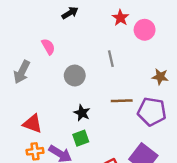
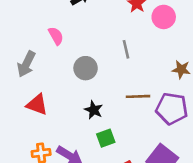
red triangle: (33, 124) -> (37, 105), moved
green square: (81, 138) -> (106, 138), moved

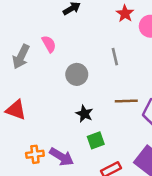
gray arrow: (26, 64) -> (21, 57), moved
red triangle: (37, 105) -> (16, 110), moved

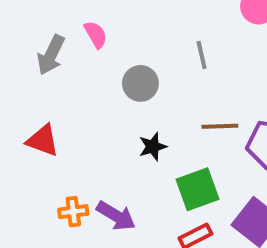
black star: (84, 114) -> (153, 147), turned 30
green square: (96, 140) -> (197, 189), moved, size x1.5

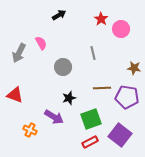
orange cross: (73, 212) -> (30, 130), turned 32
purple arrow: (116, 216) -> (54, 117), moved

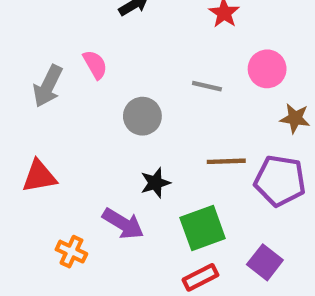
pink circle: (121, 29) -> (267, 69), moved
gray line: (93, 53) -> (207, 86), turned -64
red triangle: (15, 95) -> (39, 176), turned -30
purple square: (120, 135) -> (265, 262), size x0.7

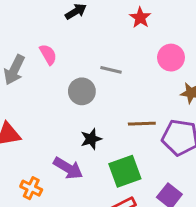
gray line: (207, 86) -> (111, 70), moved

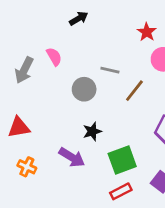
red star: (140, 18) -> (147, 32), moved
brown line: (142, 124) -> (134, 91), moved, turned -50
orange cross: (31, 188) -> (27, 167), moved

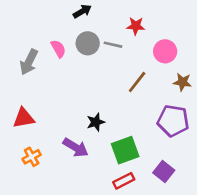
red star: (147, 32) -> (136, 26), moved, turned -30
gray line: (110, 70) -> (113, 45), moved
gray circle: (84, 89) -> (88, 43), moved
orange cross: (27, 167) -> (32, 157), turned 36

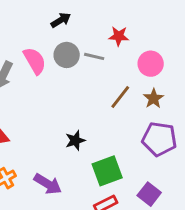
pink semicircle: (58, 49) -> (35, 61), size x1.4
brown star: (182, 82) -> (154, 98), moved, turned 30
purple arrow: (76, 147) -> (48, 184), moved

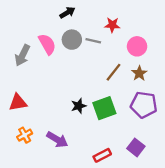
green square: (107, 171) -> (104, 108), moved

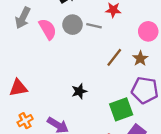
pink circle: (137, 46) -> (148, 31), moved
gray arrow: (22, 55) -> (23, 18), moved
green square: (104, 108) -> (121, 109), moved

